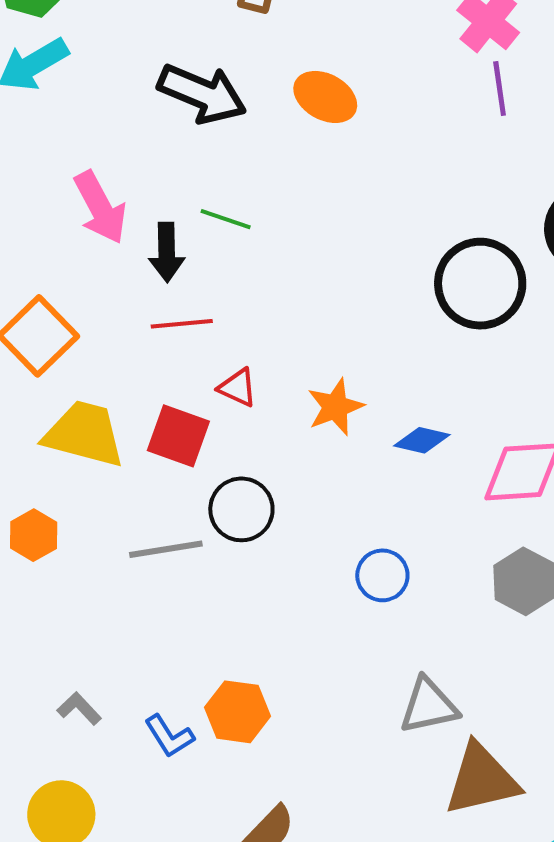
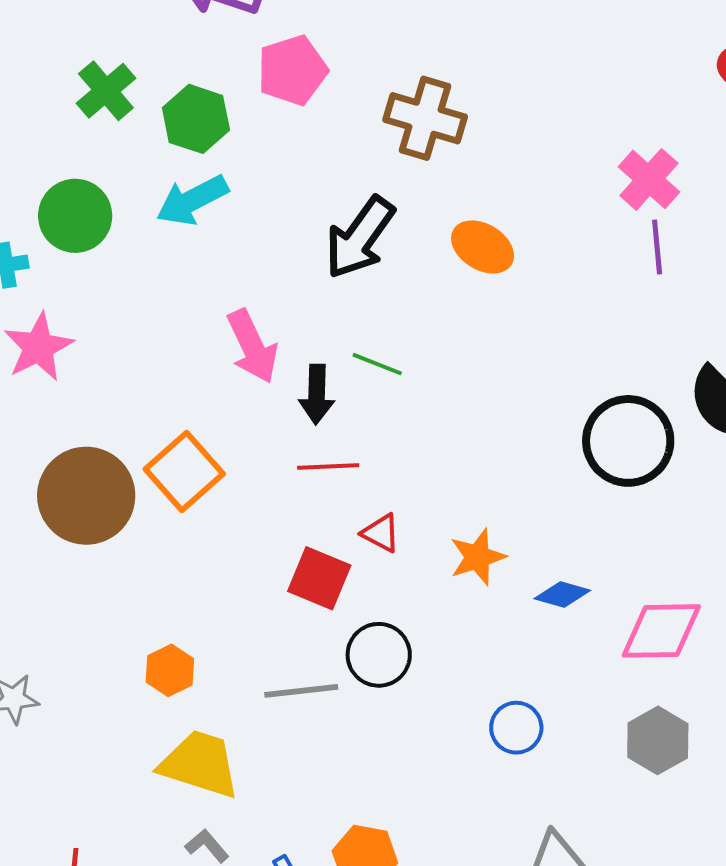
black arrow: (202, 94) -> (360, 238), turned 100
yellow trapezoid: (84, 434) -> (200, 764), moved

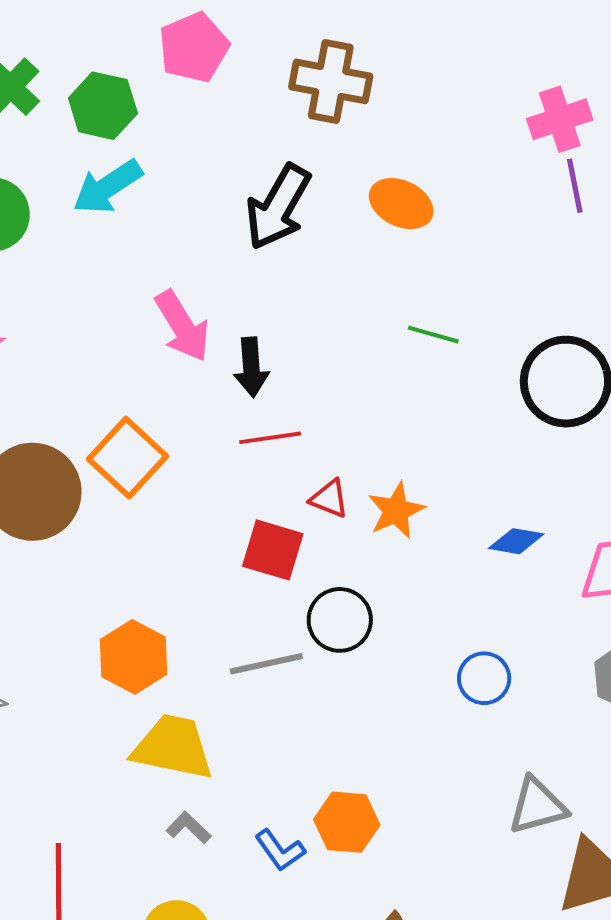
pink cross: (649, 179) -> (560, 119), turned 36
green line: (377, 364) -> (433, 335), moved
orange star: (478, 557) -> (396, 511), moved
orange hexagon: (170, 670) -> (134, 657), size x1.4

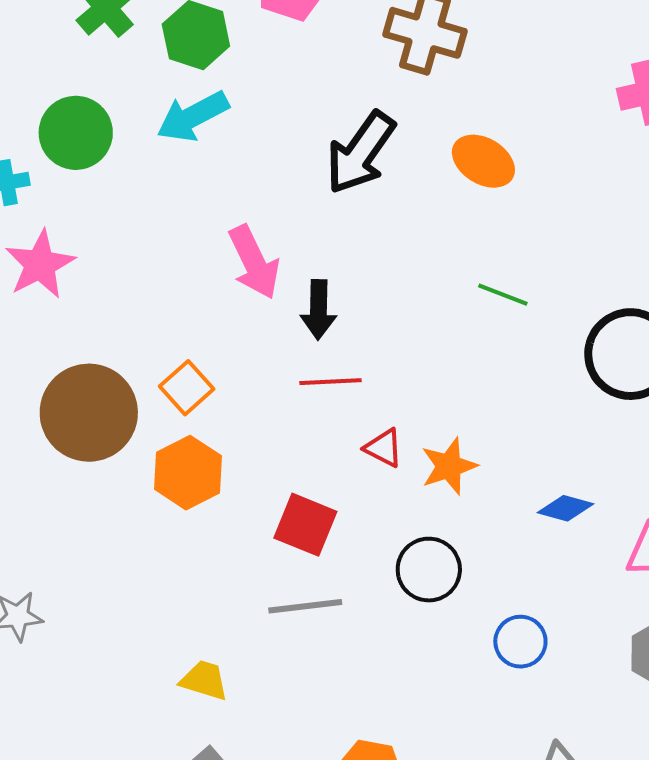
orange square: (127, 458) -> (187, 388), size x0.7
red square: (273, 550) -> (305, 525), moved
black circle: (340, 620) -> (429, 570), moved
orange hexagon: (134, 657) -> (188, 473), moved
yellow trapezoid: (173, 747) -> (204, 680), size x0.6

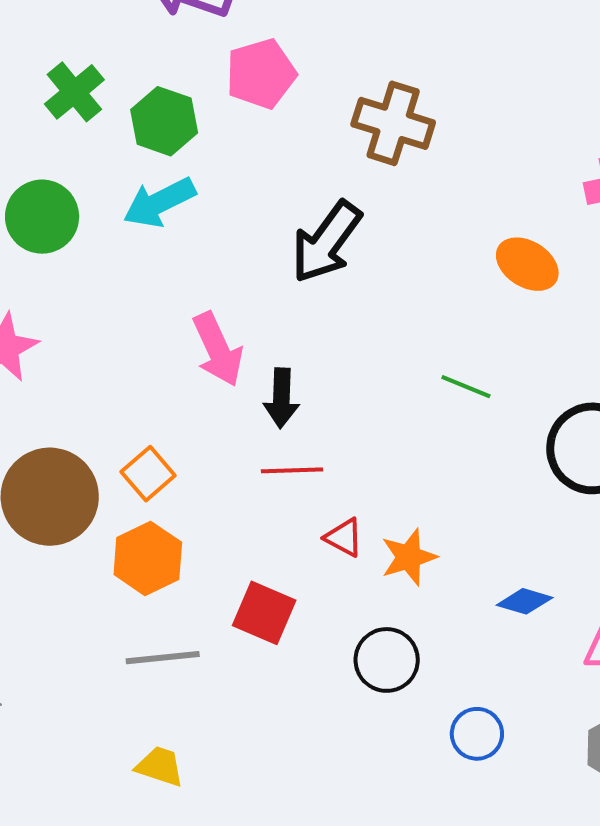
orange ellipse: (483, 161) -> (527, 264), moved
gray line: (305, 606) -> (163, 658), moved

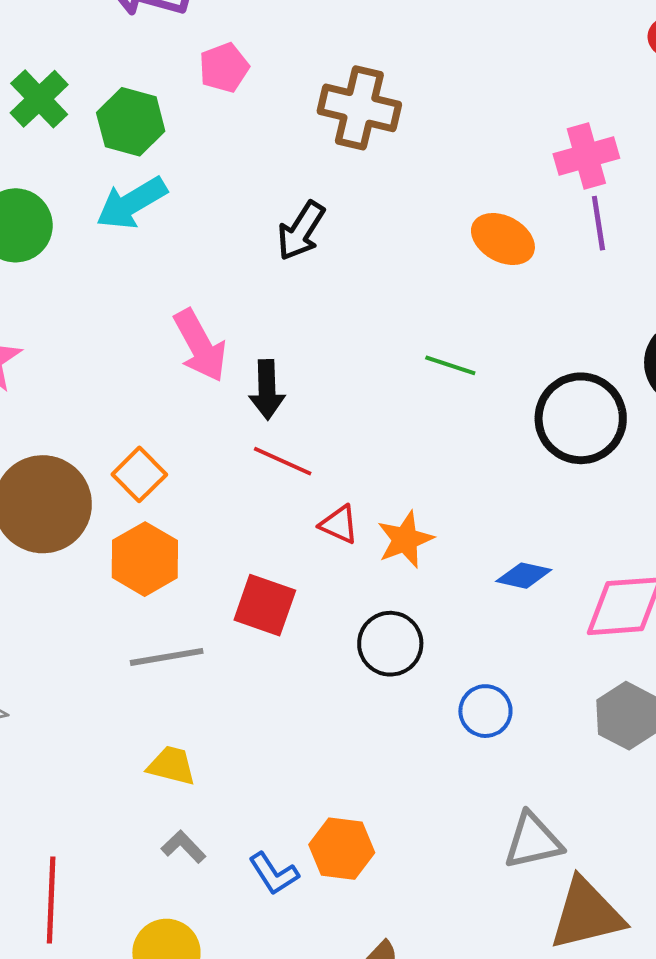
pink pentagon: (261, 74) -> (224, 68), size x0.7
black arrow: (326, 242) -> (301, 231), size x0.7
red line: (292, 470) -> (283, 461), turned 30

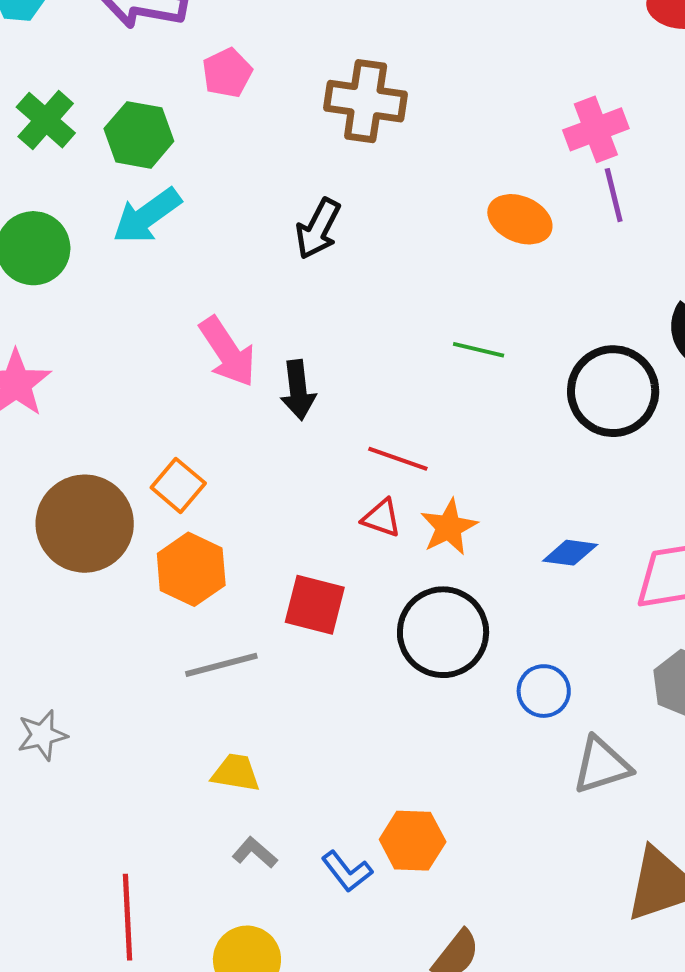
red line: (283, 461) -> (398, 459), moved
black circle: (390, 644) -> (443, 632), size x1.4
gray triangle: (533, 841) -> (602, 765), moved

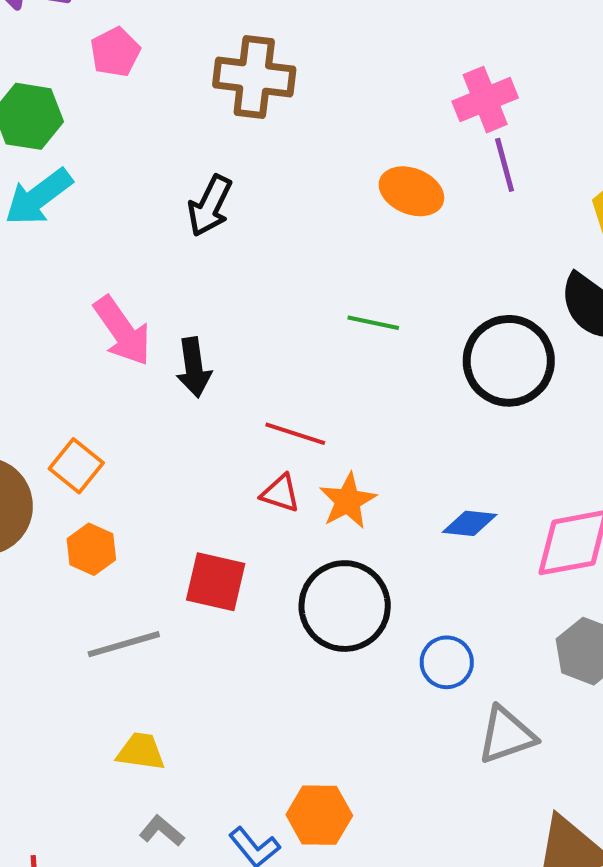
orange hexagon: (191, 569) -> (91, 549), size x0.7

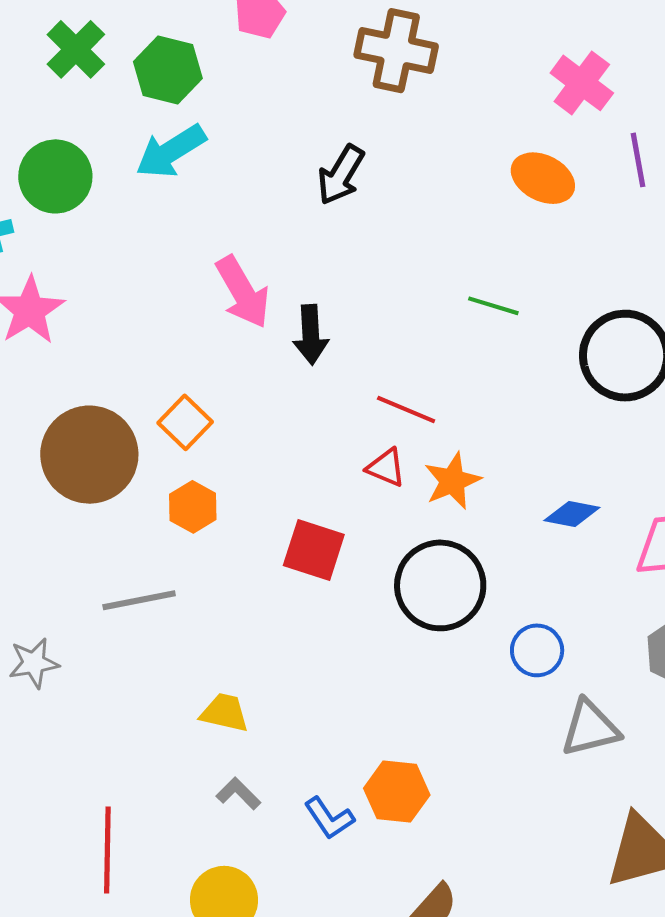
pink cross: (485, 100) -> (582, 83), moved, turned -36
gray line: (124, 644) -> (139, 600), moved

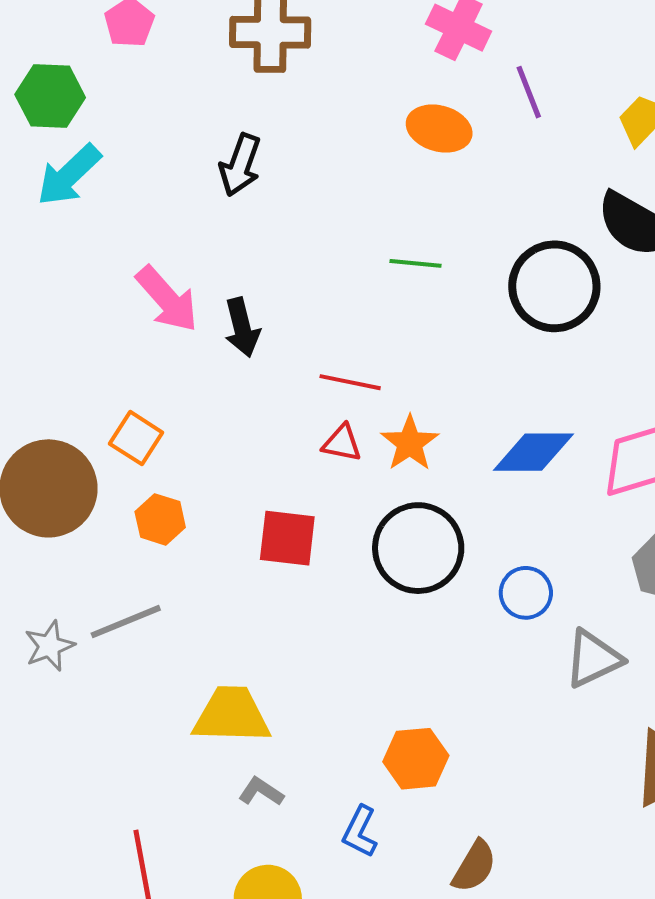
blue diamond: (572, 514) -> (533, 452), size x1.5
gray star: (34, 663) -> (49, 646), moved
yellow trapezoid: (224, 713) -> (232, 715), size x1.6
blue L-shape: (329, 818) -> (360, 832), moved, turned 72

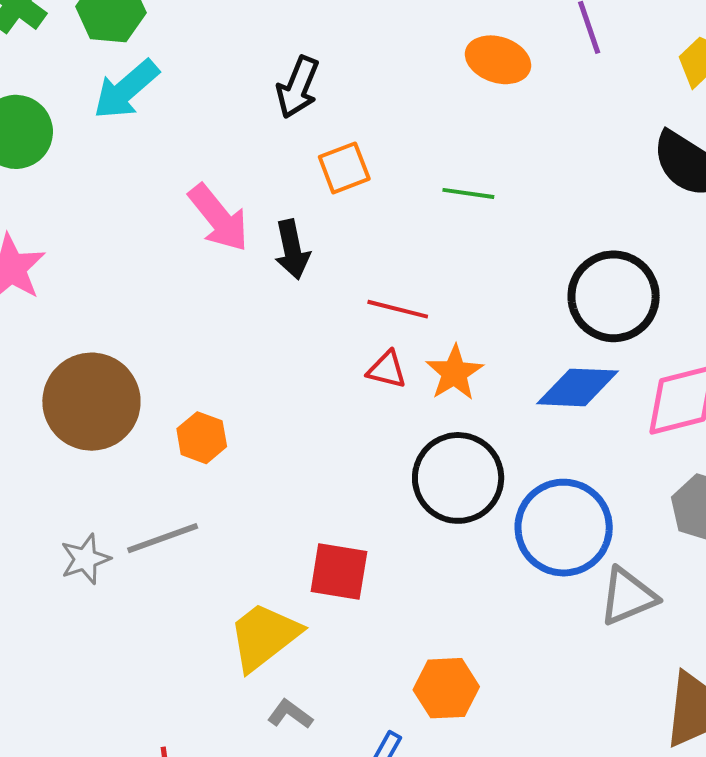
black circle: (554, 286) -> (614, 296), moved
orange square: (136, 438) -> (344, 168), moved, turned 34
red square: (287, 538) -> (339, 571), moved
blue circle: (526, 593) -> (564, 528), size x1.8
yellow trapezoid: (232, 715) -> (264, 636), turned -42

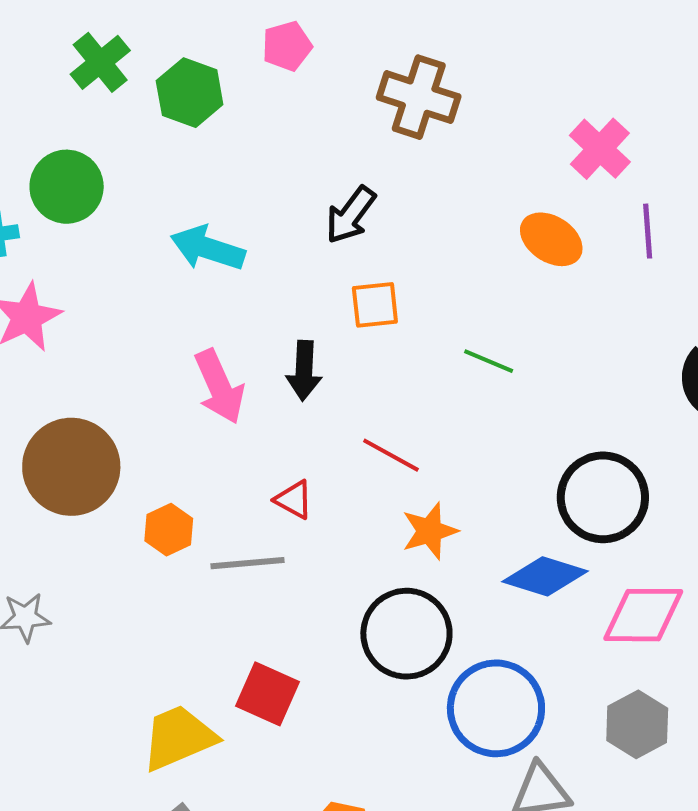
cyan arrow: (126, 90) -> (208, 248), moved, turned 44
pink arrow: (219, 218) -> (219, 387), moved
red triangle: (387, 370) -> (294, 500), moved
gray line: (163, 538) -> (247, 563), moved

